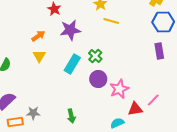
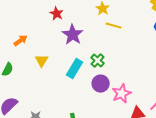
purple star: (70, 30) -> (73, 35), turned -30
orange arrow: (38, 36) -> (21, 41), moved

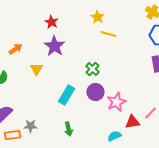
purple star: (73, 35) -> (54, 46), moved
cyan rectangle: (75, 69) -> (66, 95), moved

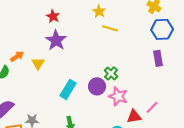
orange arrow: (15, 49) -> (17, 56), moved
green cross: (92, 69) -> (111, 73), moved
pink star: (116, 102) -> (118, 96), turned -30

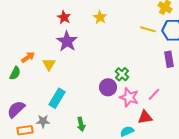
yellow star: (99, 11) -> (100, 17), moved
yellow line: (110, 28) -> (148, 29), moved
cyan rectangle: (68, 89) -> (57, 98), moved
pink line: (152, 107) -> (154, 94), moved

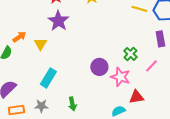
green cross: (122, 74) -> (130, 54), moved
pink line: (154, 94) -> (151, 66), moved
gray star: (43, 121) -> (41, 106), moved

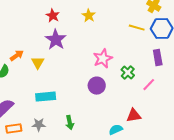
pink star: (120, 77) -> (103, 59), moved, turned 30
cyan rectangle: (48, 78) -> (46, 97), turned 54

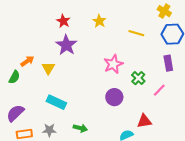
yellow line: (137, 28) -> (136, 33), moved
purple circle: (97, 86) -> (114, 97), moved
cyan rectangle: (46, 97) -> (56, 102), turned 30
green arrow: (70, 123) -> (80, 128), turned -64

